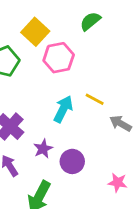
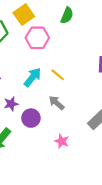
green semicircle: (90, 21) -> (67, 15), turned 140
gray arrow: (121, 123) -> (57, 103), moved

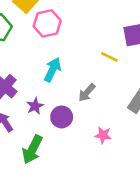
yellow line: (58, 75) -> (109, 57), moved
gray arrow: (57, 103) -> (87, 93), turned -77

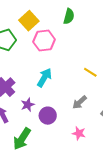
gray arrow: (87, 93) -> (80, 102), moved

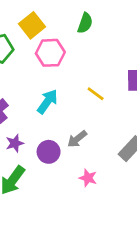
yellow line: (90, 72) -> (96, 94), moved
gray arrow: (80, 102) -> (77, 139), moved
purple star: (28, 105) -> (15, 143), moved

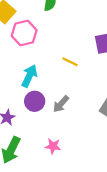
purple circle: (49, 152) -> (35, 101), moved
pink star: (88, 178) -> (53, 146), moved

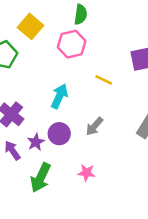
pink hexagon: (24, 33) -> (72, 44), moved
purple circle: (35, 101) -> (59, 134), moved

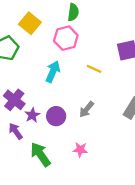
cyan arrow: (59, 96) -> (53, 72), moved
purple star: (36, 142) -> (32, 115), moved
green arrow: (41, 178) -> (40, 154), turned 120

